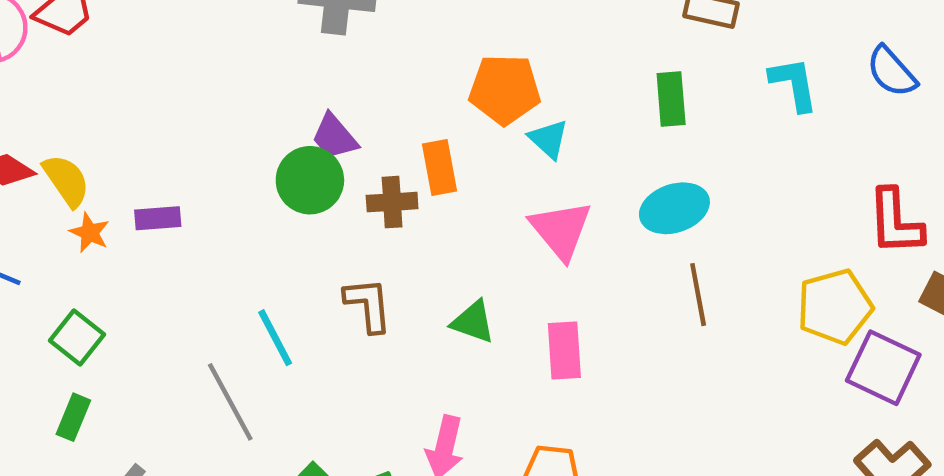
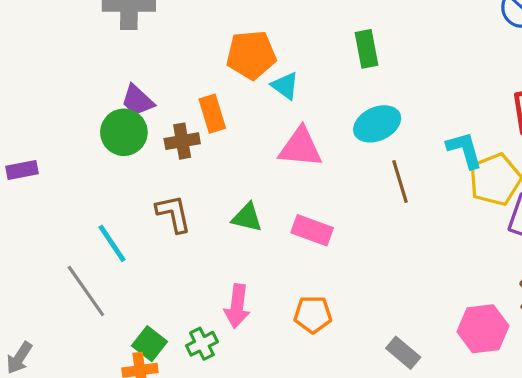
cyan L-shape: (794, 84) -> (464, 150), moved
pink triangle: (561, 230) -> (301, 147), turned -39
pink rectangle: (564, 351) -> (312, 230), turned -60

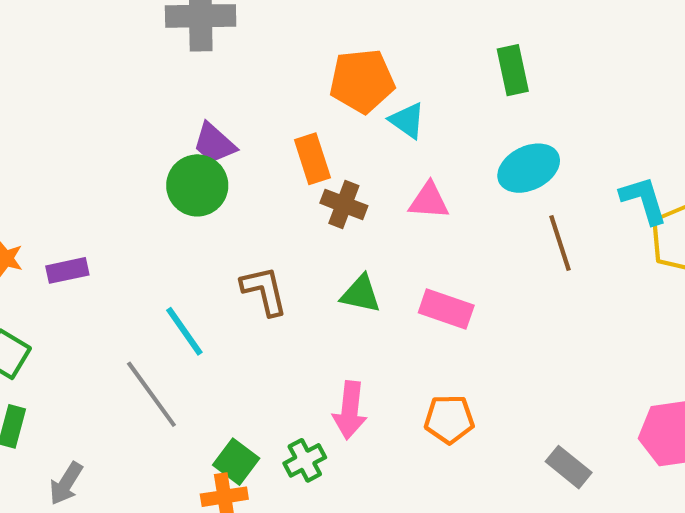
brown cross: (182, 141) -> (344, 204), moved, turned 32
pink triangle: (301, 147) -> (429, 201), size x0.7
purple rectangle: (22, 170) -> (67, 270), moved

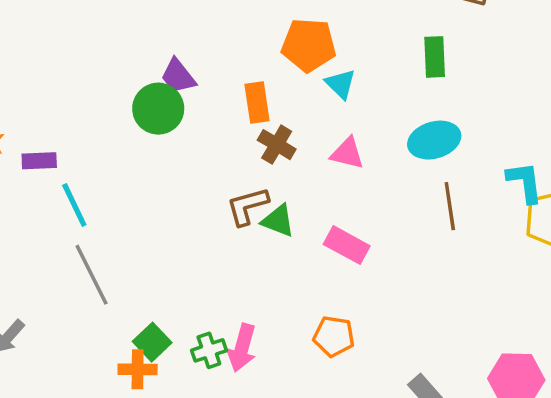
brown L-shape: (264, 291) -> (247, 206), moved, turned -102
cyan line: (184, 331) -> (74, 205), moved
pink arrow: (350, 410) -> (242, 348), moved

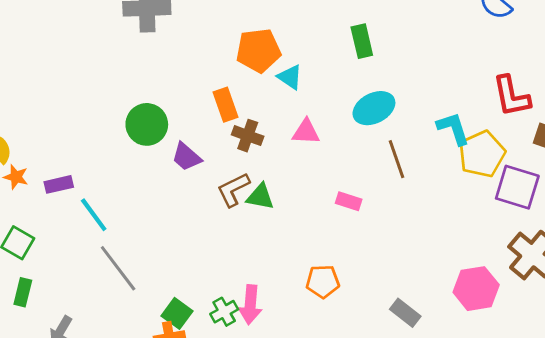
purple trapezoid: (178, 76) -> (186, 157), moved
pink rectangle: (347, 245) -> (349, 201), moved, size x0.7

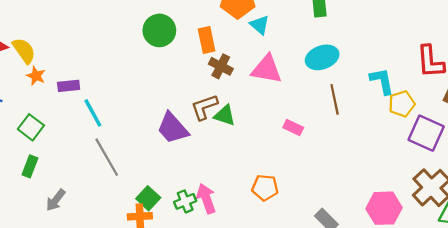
green circle: (147, 124) -> (159, 30), moved
pink triangle: (306, 132) -> (267, 69), size x1.4
yellow pentagon: (482, 154) -> (402, 104), size x0.7
purple trapezoid: (186, 157) -> (173, 128), moved, size x1.4
pink arrow: (250, 305) -> (206, 198), turned 148

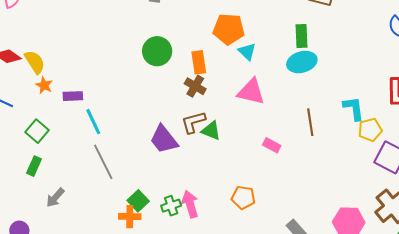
cyan ellipse: (322, 57) -> (302, 62), moved
brown cross: (221, 66) -> (195, 86), moved

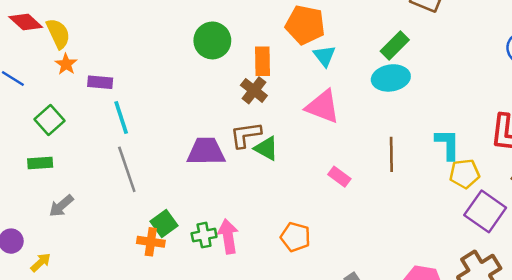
green rectangle: (302, 36) -> (395, 46), turned 40
purple trapezoid: (164, 139) -> (206, 151), turned 120
green rectangle: (34, 166) -> (40, 163), turned 54

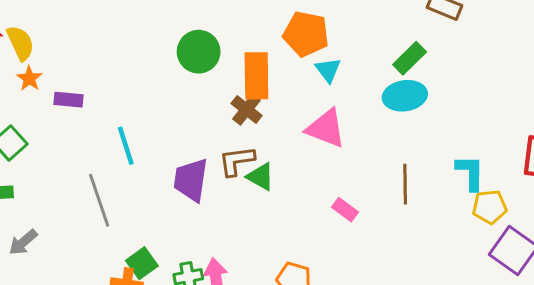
orange rectangle: (262, 61) -> (256, 76), size x1.4
cyan line: (121, 117) -> (126, 146), moved
purple trapezoid: (206, 151) -> (191, 180), turned -81

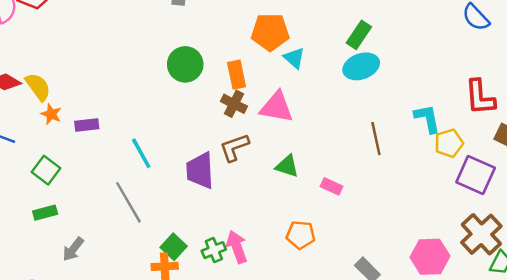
orange rectangle: (256, 76) -> (237, 75), size x0.7
pink triangle: (326, 128) -> (277, 107), moved
green triangle: (261, 177) -> (287, 166), moved
pink rectangle: (345, 210) -> (332, 186), moved

